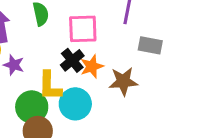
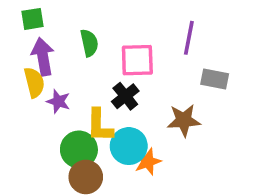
orange star: (92, 66) -> (148, 162), moved

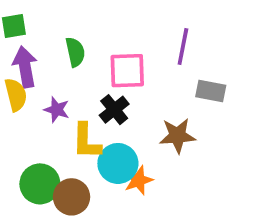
purple star: (58, 101) -> (57, 110), moved
green circle: (79, 149) -> (40, 184), moved

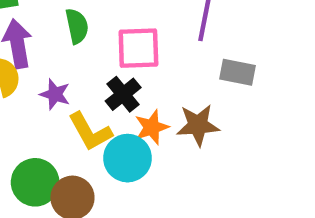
yellow L-shape: (86, 141) -> (90, 132), turned -30
orange star: (138, 180) -> (152, 127), moved

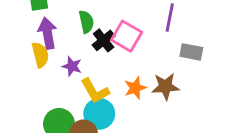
pink square: (138, 48) -> (127, 36), turned 32
black cross: (123, 94) -> (104, 40), moved
cyan circle: (127, 158) -> (99, 114), moved

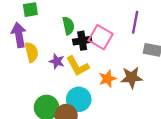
purple arrow: (47, 33) -> (19, 35), moved
black cross: (104, 40) -> (82, 41), turned 30
yellow L-shape: (95, 91) -> (78, 66), moved

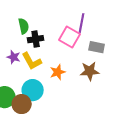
pink square: (101, 37) -> (70, 37), moved
brown star: (132, 77) -> (90, 71), moved

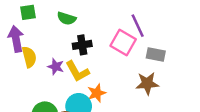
purple line: (82, 23) -> (138, 26), turned -36
green semicircle: (24, 26) -> (67, 18), moved, turned 119
orange star: (58, 72) -> (97, 93), moved

